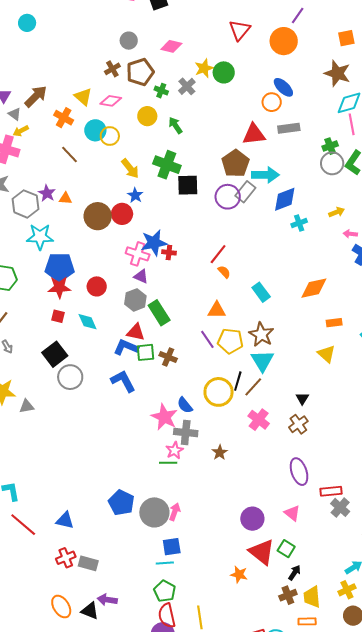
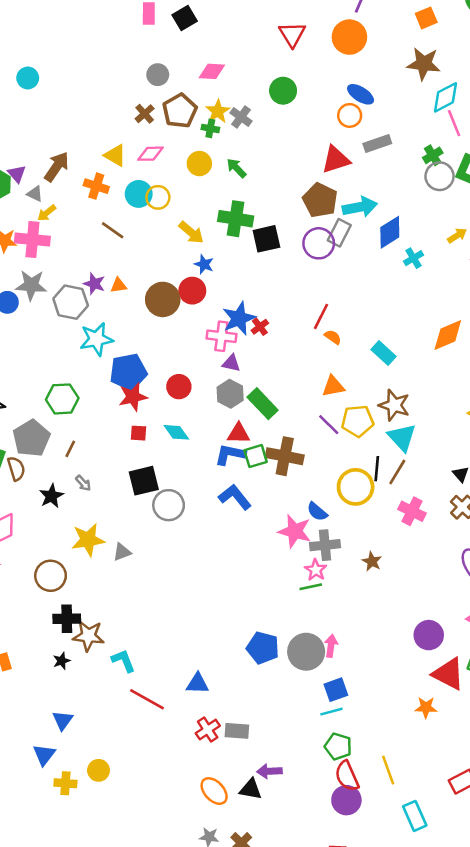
yellow star: (204, 68) -> (218, 111), moved
red cross: (169, 252) -> (260, 327), turned -32
black square: (55, 354) -> (144, 481), turned 35
brown cross: (168, 357) -> (285, 456), size x1.6

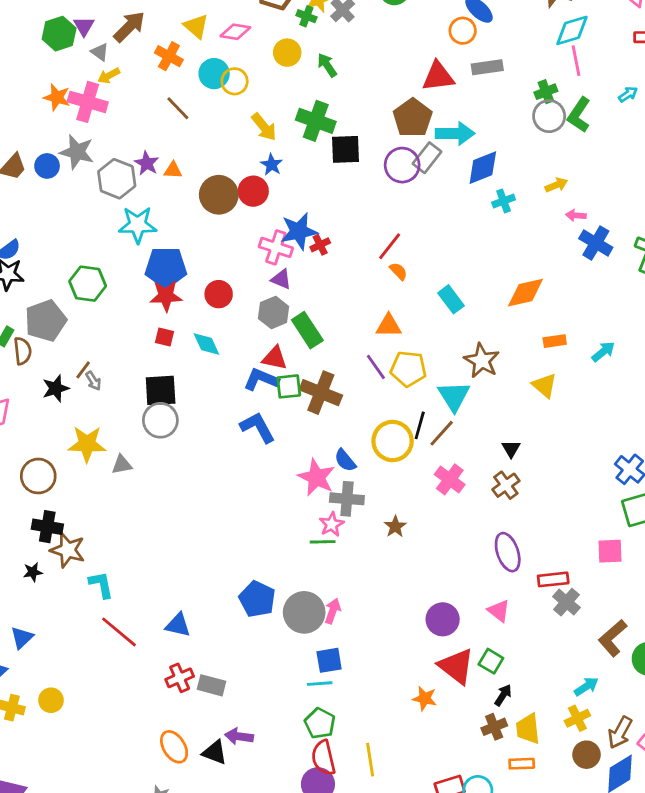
brown star: (394, 405) -> (482, 361), moved
brown line: (70, 449) -> (83, 370), moved
gray circle: (169, 505) -> (160, 420), moved

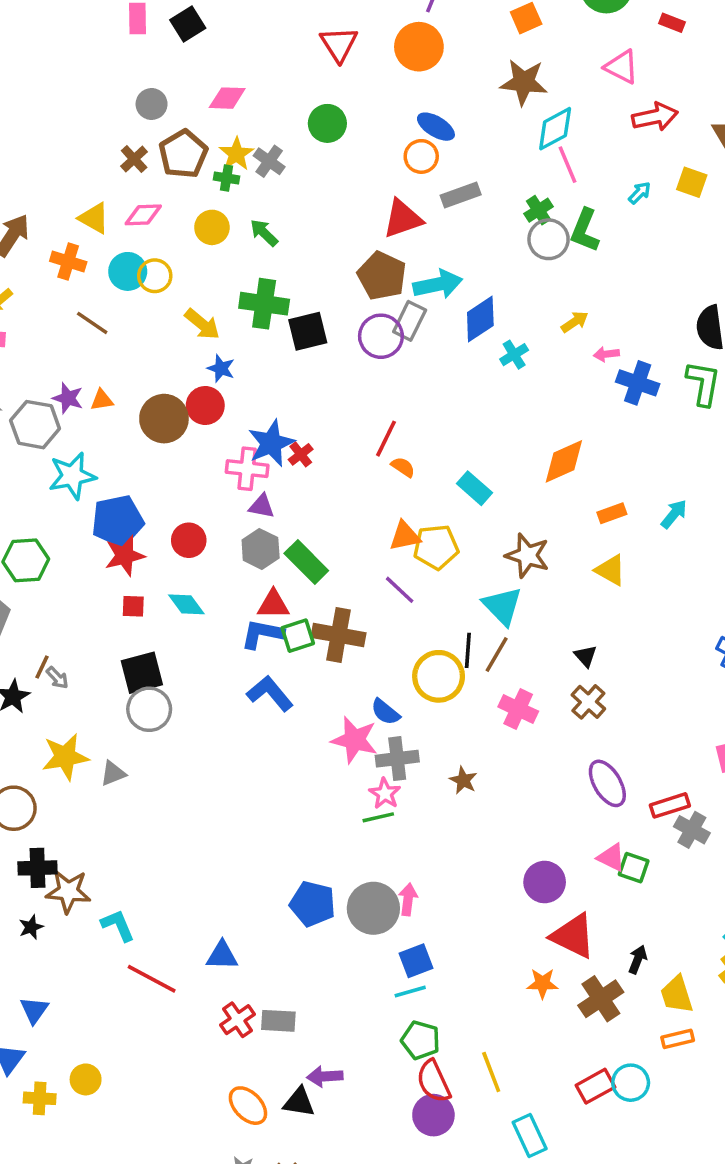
yellow pentagon: (408, 369) -> (436, 547), moved
green square: (491, 661) -> (634, 868), moved
brown cross: (494, 727) -> (601, 999), moved, size x1.4

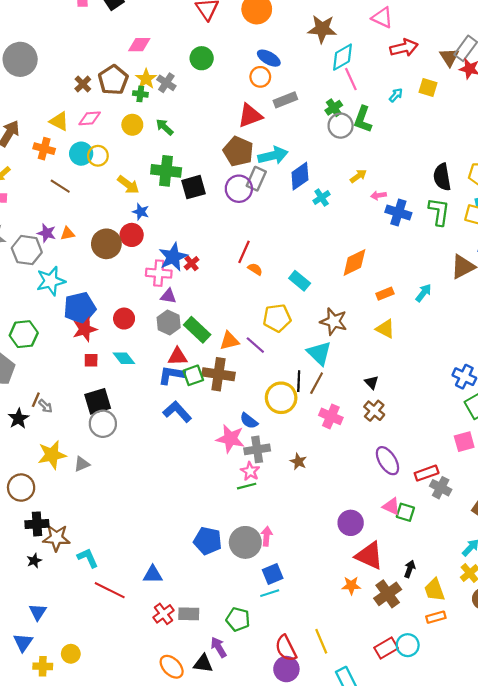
gray circle: (152, 104) -> (20, 59), moved, size x1.8
orange triangle: (405, 536) -> (229, 341), moved
green pentagon: (420, 1040) -> (238, 619), moved
purple arrow: (325, 1076) -> (219, 647), turned 65

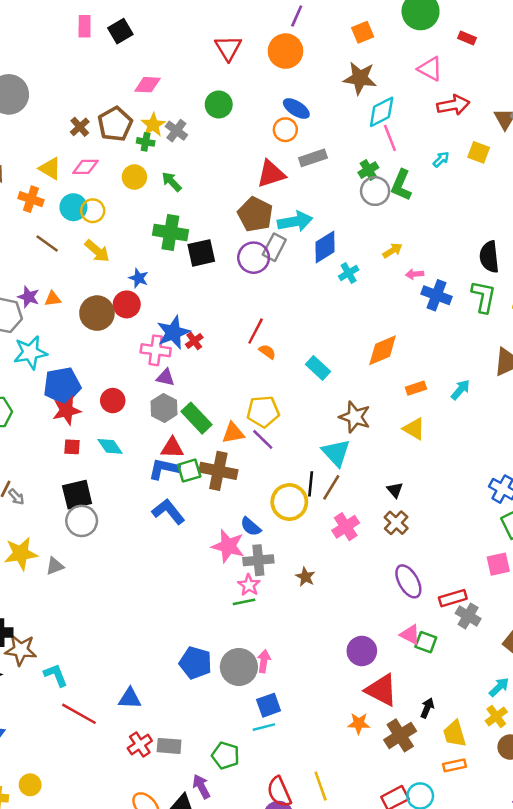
yellow arrow: (128, 185) -> (97, 251), moved
yellow pentagon: (277, 318) -> (263, 412), moved
pink cross: (331, 416) -> (346, 527), turned 30

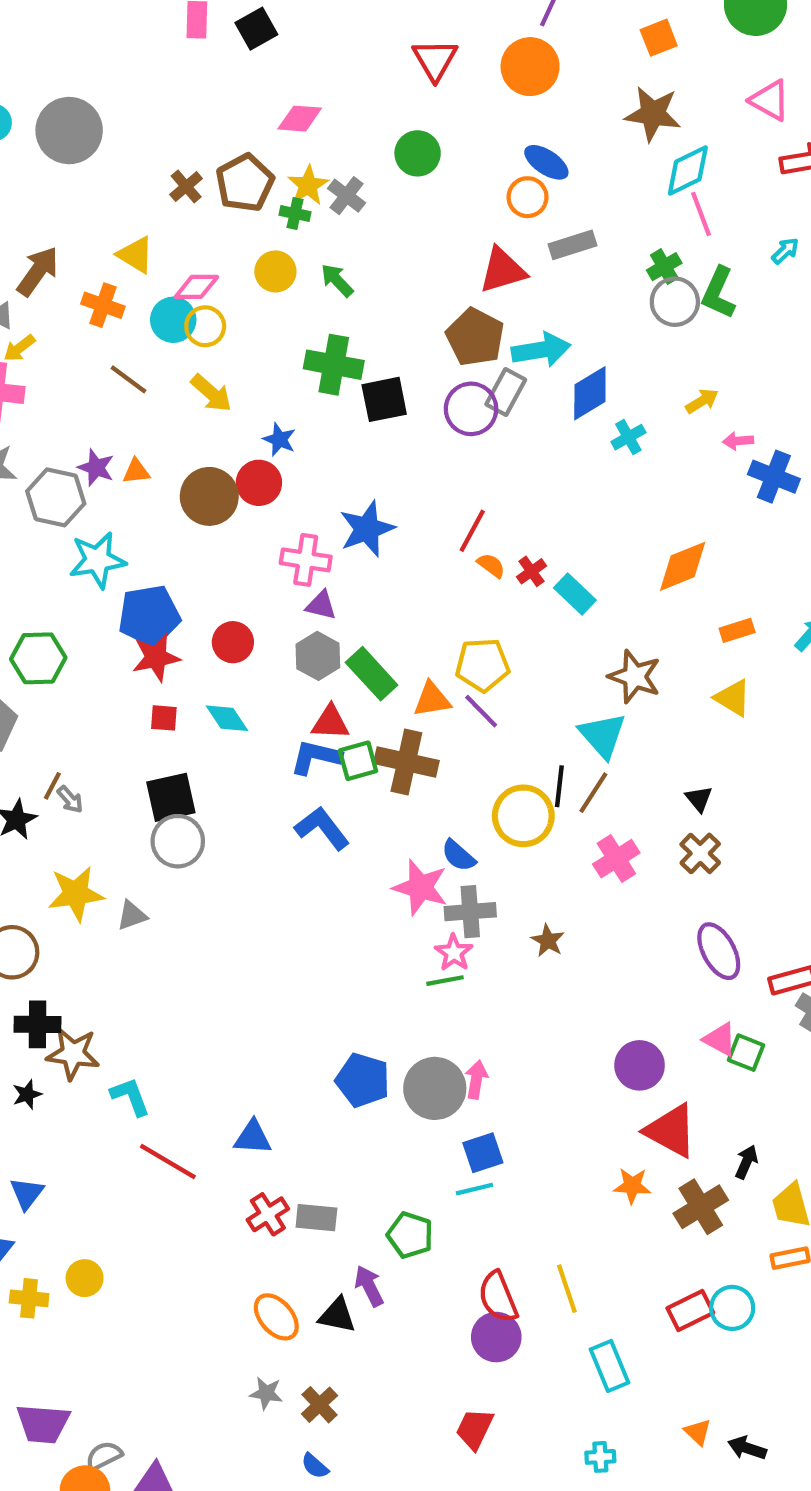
pink diamond: (85, 167) -> (196, 287), moved
blue star: (173, 332) -> (367, 529), moved
red cross: (194, 341) -> (531, 571), moved

